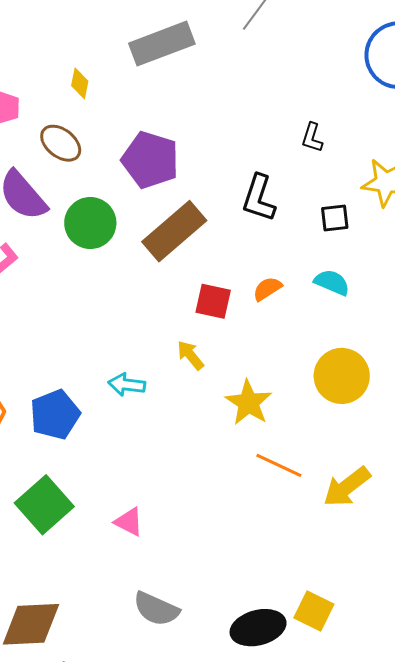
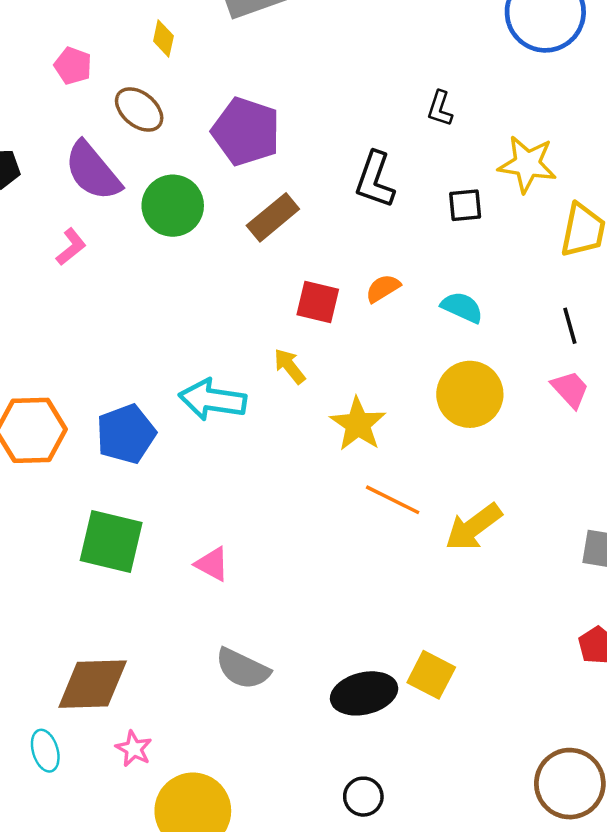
brown rectangle: (174, 231) -> (273, 217), size x0.7
cyan semicircle: (332, 282) -> (462, 307), moved
cyan arrow: (127, 385) -> (213, 400), size x1.5
green square: (44, 505) -> (111, 542), turned -36

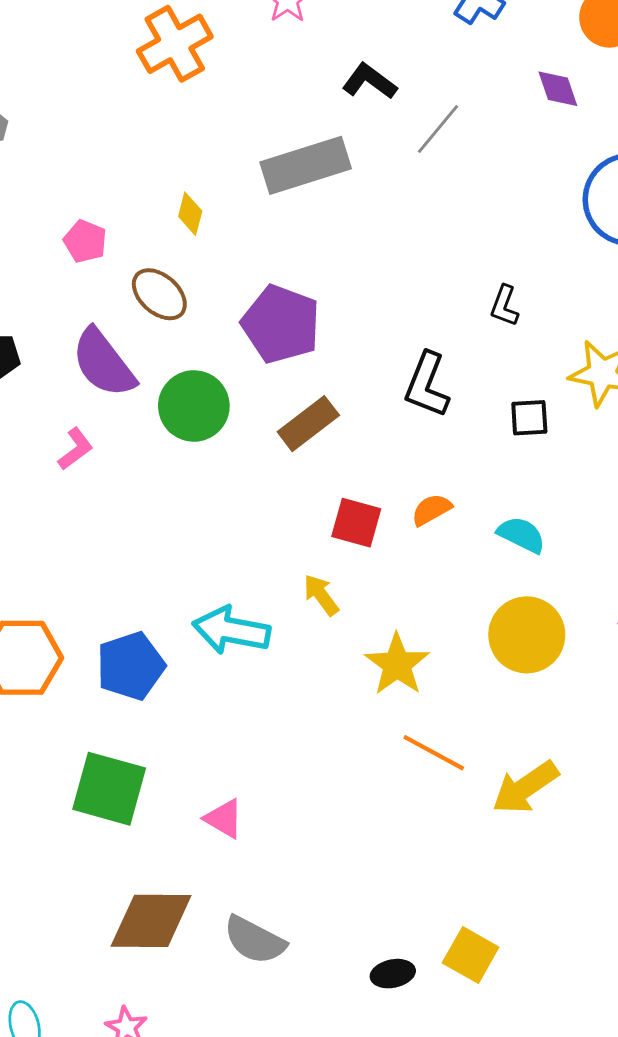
brown diamond: (93, 684) -> (151, 921), moved
black ellipse: (364, 693) -> (393, 974), size x0.6

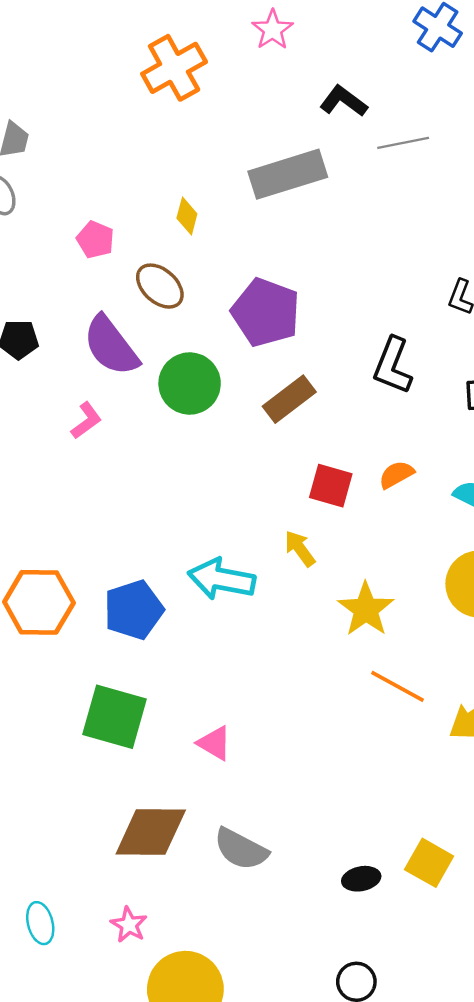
gray line: (438, 129) -> (403, 143), turned 39

